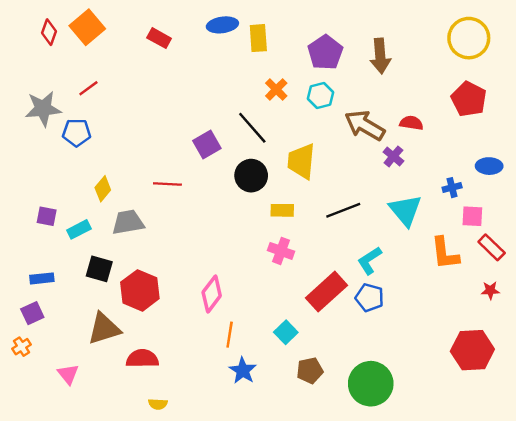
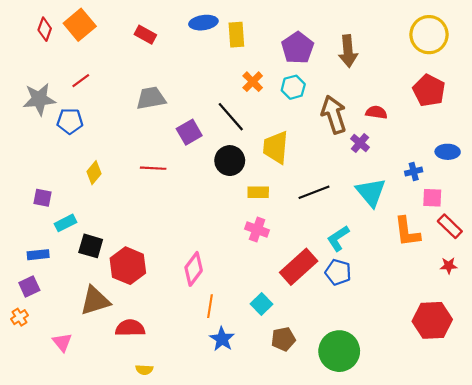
brown arrow: (365, 125) -> (334, 115), turned 42
gray trapezoid: (128, 222) -> (151, 98), moved
cyan rectangle: (79, 229) -> (65, 223), moved

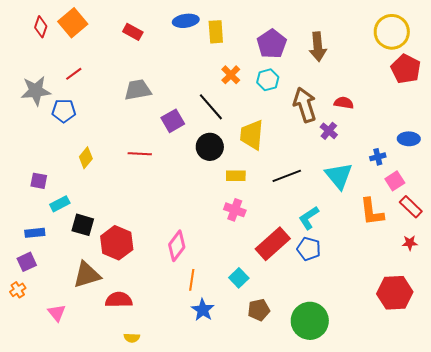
red pentagon: (429, 90) -> (406, 69), moved
pink square: (432, 198) -> (395, 181), turned -36

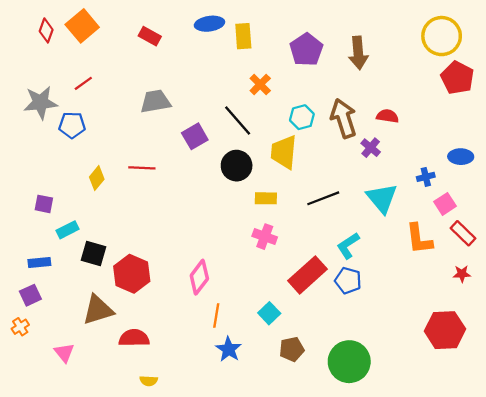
cyan hexagon: (268, 80) -> (302, 117), moved
red line: (140, 154) -> (142, 168), moved

